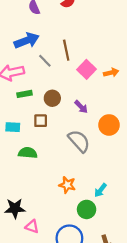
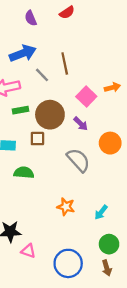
pink square: (87, 69) -> (86, 97), moved
brown circle: (52, 98) -> (50, 115), size x1.6
green circle: (87, 209) -> (109, 244), moved

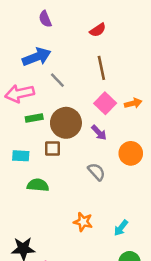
red semicircle: (67, 12) -> (98, 30), moved
brown line: (65, 64) -> (101, 68), moved
orange arrow: (112, 87) -> (133, 103), moved
gray semicircle: (78, 160) -> (97, 172), size x0.7

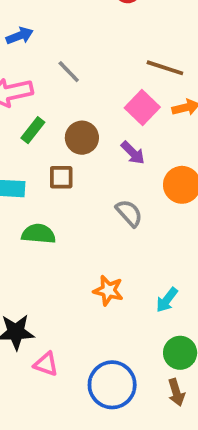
blue arrow: (37, 57) -> (20, 36), moved, size x0.6
brown line: (101, 68) -> (165, 68), moved, turned -60
green rectangle: (34, 118) -> (33, 130), turned -42
brown circle: (66, 123) -> (82, 138), size x0.7

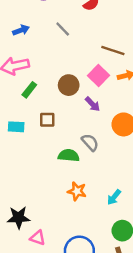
gray line: (69, 72) -> (63, 29), moved
brown circle: (82, 138) -> (69, 85), moved
green semicircle: (39, 234) -> (69, 155), moved

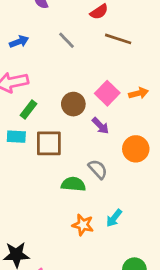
brown line: (113, 50) -> (118, 39), moved
brown square: (47, 120) -> (49, 143), size x1.5
cyan rectangle: (16, 127) -> (16, 137), moved
cyan arrow: (114, 197) -> (114, 218), moved

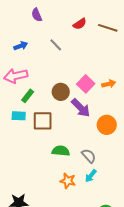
brown line: (118, 39) -> (108, 28), moved
purple arrow: (100, 126) -> (81, 108), size x1.5
gray semicircle: (98, 169) -> (89, 156), moved

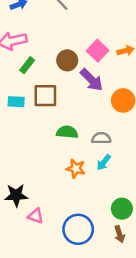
cyan rectangle: (19, 116) -> (16, 102), moved
gray semicircle: (89, 156) -> (101, 138), turned -49

